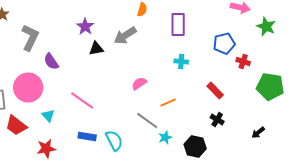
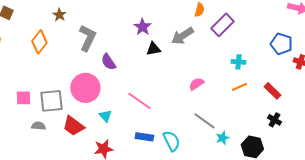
purple rectangle: (178, 24) -> (222, 25), moved, turned 45
blue pentagon: (224, 44) -> (281, 44), turned 30
orange line: (168, 102) -> (239, 87), moved

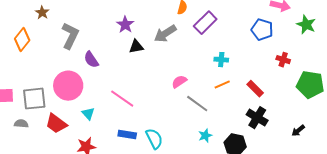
blue pentagon: (281, 44) -> (262, 30), moved
black cross: (274, 120) -> (257, 118), size x1.5
gray line: (204, 121) -> (197, 104), moved

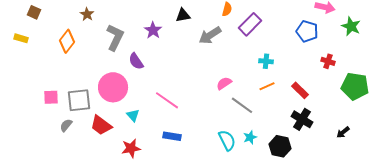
purple star: (125, 25) -> (153, 30), moved
black triangle: (136, 47) -> (183, 15), moved
gray semicircle: (21, 124) -> (66, 125), turned -56
cyan semicircle: (154, 139) -> (227, 140), moved

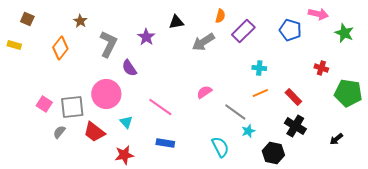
blue pentagon: (307, 31) -> (290, 30), moved
pink semicircle: (224, 83) -> (204, 92), moved
pink square: (51, 97) -> (44, 104), turned 35
cyan star: (250, 137) -> (248, 131), moved

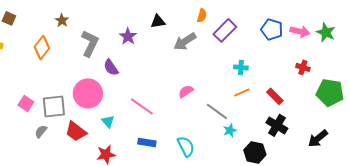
pink arrow: (318, 14) -> (300, 31), moved
black arrow: (336, 139) -> (318, 138), size x1.5
cyan semicircle: (220, 147) -> (186, 146), moved

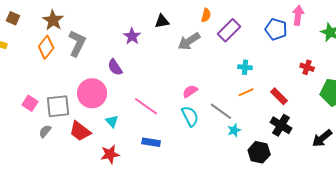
brown star: (62, 20) -> (53, 20), moved, size x1.5
pink arrow: (300, 31) -> (298, 15), moved, turned -96
gray L-shape: (90, 43) -> (77, 43), moved
cyan semicircle: (186, 146) -> (190, 116), moved

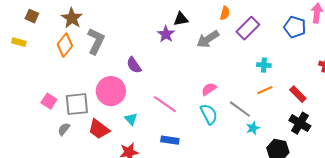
purple star: (132, 36) -> (166, 34), moved

